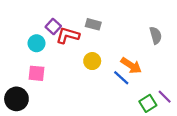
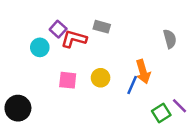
yellow circle: (92, 61) -> (101, 78), moved
orange arrow: (131, 65) -> (143, 72), turned 40
pink square: (37, 73) -> (68, 80), moved
blue line: (121, 78) -> (132, 85), turned 72

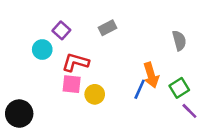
gray rectangle: (102, 27) -> (108, 28), turned -42
red L-shape: (74, 39) -> (76, 62), moved
yellow circle: (101, 78) -> (95, 94), moved
green square: (161, 113) -> (179, 88), moved

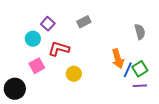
pink square: (72, 84) -> (37, 66), moved, turned -35
blue line: (140, 89) -> (128, 70), moved
purple line: (189, 111) -> (140, 86), moved, turned -48

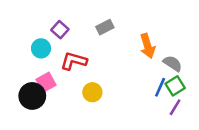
gray semicircle: (140, 32) -> (173, 63), moved, turned -42
orange arrow: (118, 59) -> (148, 46), moved
purple line: (140, 86) -> (175, 107), turned -56
black circle: (15, 89) -> (32, 96), moved

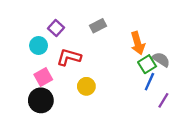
green square: (175, 86) -> (147, 64), moved
black circle: (32, 96) -> (41, 100), moved

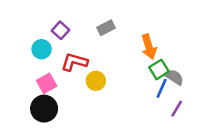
gray semicircle: (161, 60) -> (174, 77), moved
yellow circle: (86, 86) -> (96, 81), moved

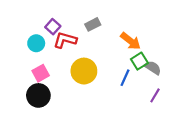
orange arrow: (149, 47) -> (131, 41), turned -35
red L-shape: (74, 62) -> (65, 40), moved
yellow circle: (96, 81) -> (84, 71), size x1.5
blue line: (162, 88) -> (125, 78), moved

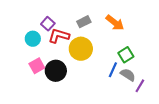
orange arrow: (131, 41) -> (115, 23), moved
gray semicircle: (153, 68) -> (128, 75), moved
yellow circle: (84, 71) -> (81, 49), moved
black circle: (38, 95) -> (56, 71), moved

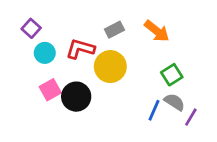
purple square: (48, 24) -> (31, 28), moved
blue line: (113, 70) -> (154, 110), moved

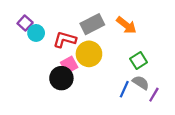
gray rectangle: (114, 30) -> (92, 24), size x1.5
cyan circle: (45, 53) -> (36, 33), moved
pink square: (50, 90) -> (69, 65), moved

